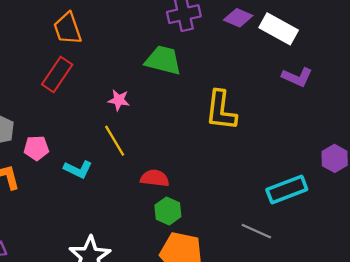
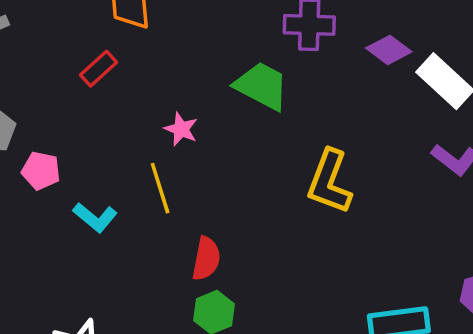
red rectangle: (57, 74) -> (99, 69), size x0.7
red semicircle: (155, 178) -> (206, 259), turned 80

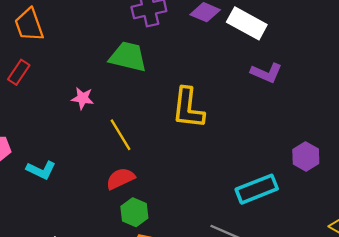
yellow line: (160, 188) -> (121, 135), moved
red semicircle: (206, 259) -> (120, 179), turned -112

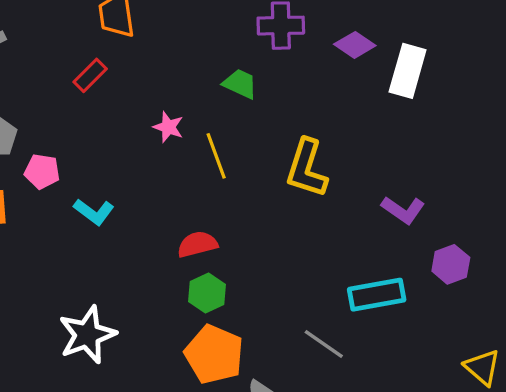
white rectangle: (247, 23) -> (408, 71), turned 66
green trapezoid: (128, 57) -> (240, 84), size x0.7
purple L-shape: (266, 73) -> (403, 210), moved
yellow line: (121, 135) -> (216, 156), moved

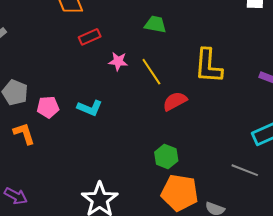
red rectangle: (90, 75) -> (90, 37), moved, turned 35
cyan L-shape: (94, 212) -> (90, 108), moved
red semicircle: (197, 244) -> (175, 101), moved

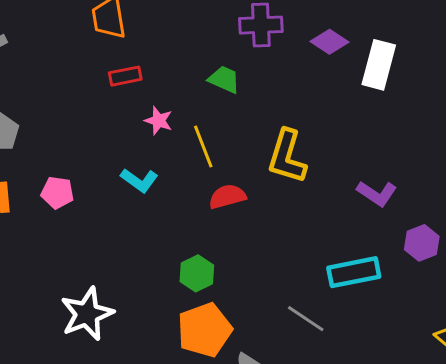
pink pentagon: (48, 107) -> (57, 193), moved
cyan L-shape: (90, 108) -> (139, 180), moved
orange pentagon: (180, 193) -> (205, 330), turned 30

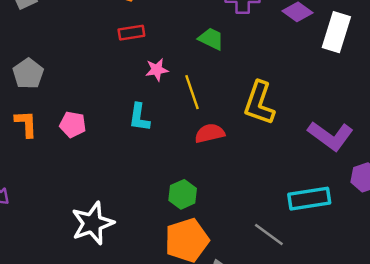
pink star: (159, 121) -> (157, 70), turned -30
cyan L-shape: (139, 180) -> (139, 117), turned 60
purple L-shape: (377, 193) -> (331, 136), size x1.4

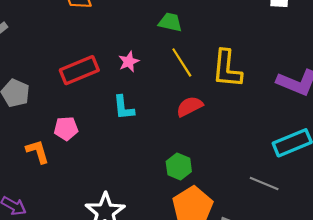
red rectangle: (131, 33) -> (79, 70), moved, size x1.6
yellow line: (192, 92) -> (182, 62), moved
orange L-shape: (26, 124) -> (38, 152), moved

